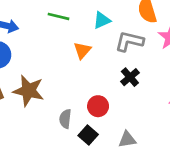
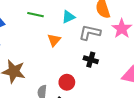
black cross: (130, 77) -> (91, 60), turned -32

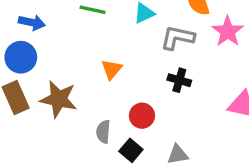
orange triangle: (54, 40) -> (112, 69), moved

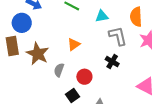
gray L-shape: (178, 38) -> (118, 36), turned 50
gray semicircle: (103, 132) -> (59, 70), moved

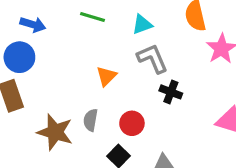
gray L-shape: (118, 36) -> (153, 58), moved
brown star: (38, 54) -> (55, 132), moved

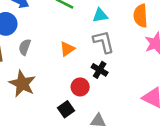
black cross: (171, 92) -> (100, 70), moved
gray semicircle: (91, 120) -> (25, 47), moved

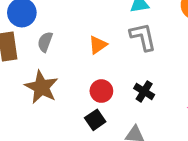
black cross: (100, 70) -> (144, 91), moved
red circle: (80, 87) -> (101, 91), moved

